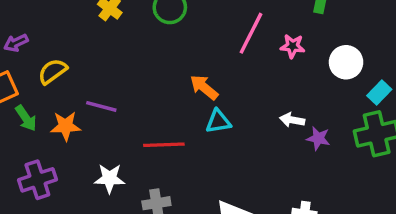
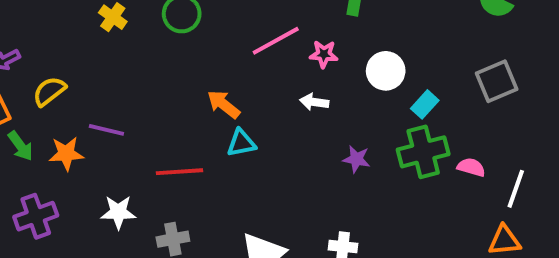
pink line: (251, 33) -> (276, 41), turned 36
white arrow: (292, 120) -> (314, 102), moved

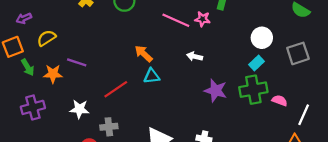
pink line: (276, 41) -> (176, 20), turned 48
pink star: (324, 54) -> (203, 19), moved
white circle: (386, 71) -> (262, 38), moved
purple star: (356, 159) -> (216, 91), size x1.5
red line: (180, 172) -> (116, 89), turned -35

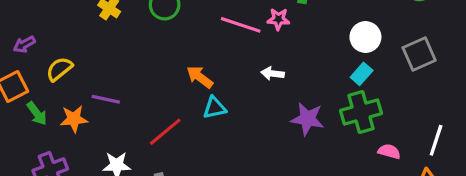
pink semicircle: (280, 101) -> (389, 151), moved

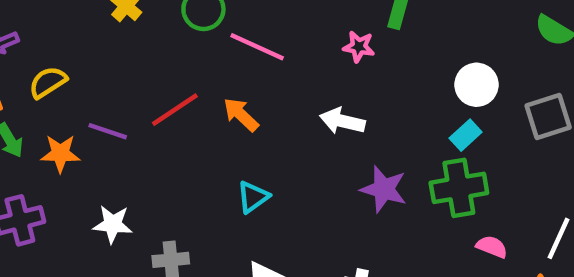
pink line: (241, 25) -> (257, 47), moved
white arrow: (273, 74) -> (342, 121), size x1.4
cyan triangle: (215, 108) -> (253, 197), moved, turned -30
red line: (165, 132) -> (175, 110), moved

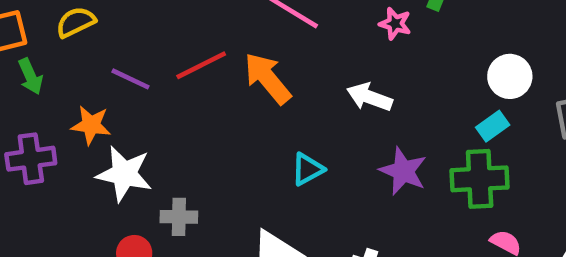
orange arrow: (241, 115) -> (268, 78), size x1.4
orange star: (60, 153) -> (91, 125), moved
cyan triangle: (253, 197) -> (308, 169), moved
white star: (113, 224) -> (124, 174), size x1.4

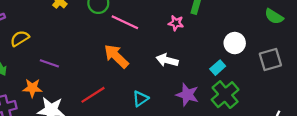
red line: (201, 65) -> (93, 95), moved
cyan rectangle: (493, 126) -> (218, 68), moved
green cross: (480, 179) -> (225, 95), turned -32

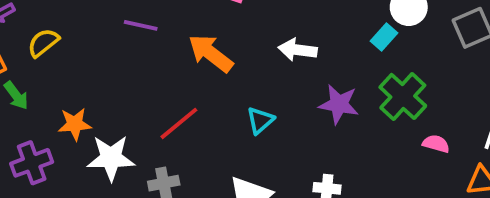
purple line: (49, 63) -> (141, 25), moved
cyan rectangle: (218, 68) -> (384, 37), moved

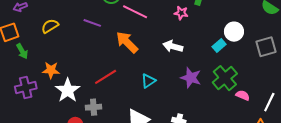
yellow semicircle: (43, 43) -> (50, 26), moved
pink semicircle: (436, 144) -> (243, 95), moved
white star: (111, 158) -> (68, 90), turned 30

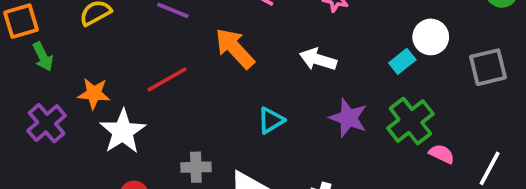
red line: (106, 77) -> (167, 79), moved
purple cross: (26, 88) -> (47, 123), turned -30
gray cross: (94, 107) -> (196, 167), moved

